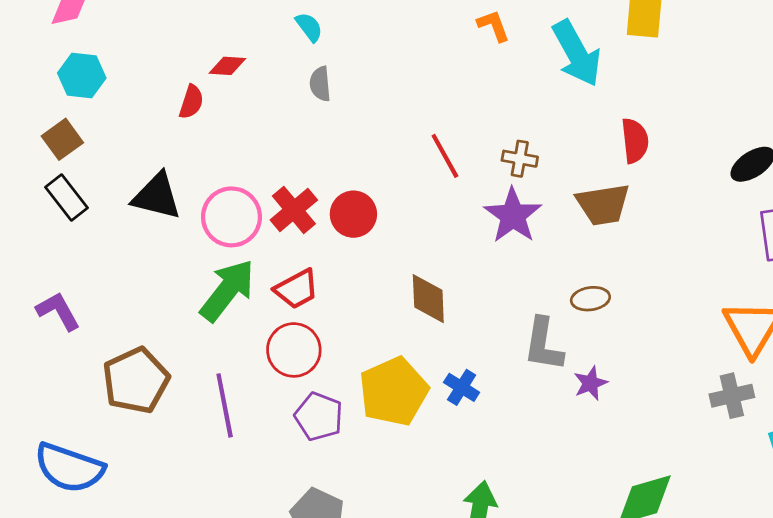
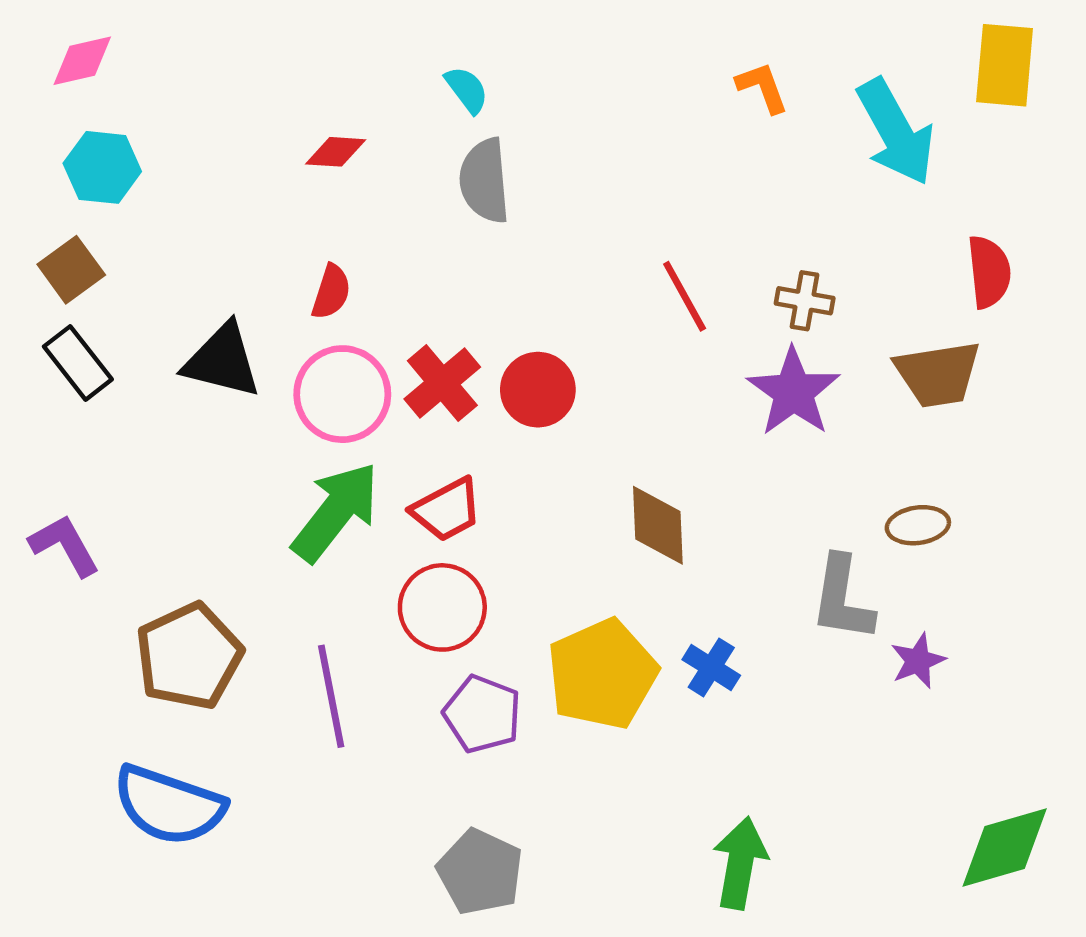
gray semicircle: (320, 84) -> (485, 181), size x1.5
red semicircle: (191, 102) -> (331, 292), moved
blue semicircle: (69, 468) -> (169, 805), moved

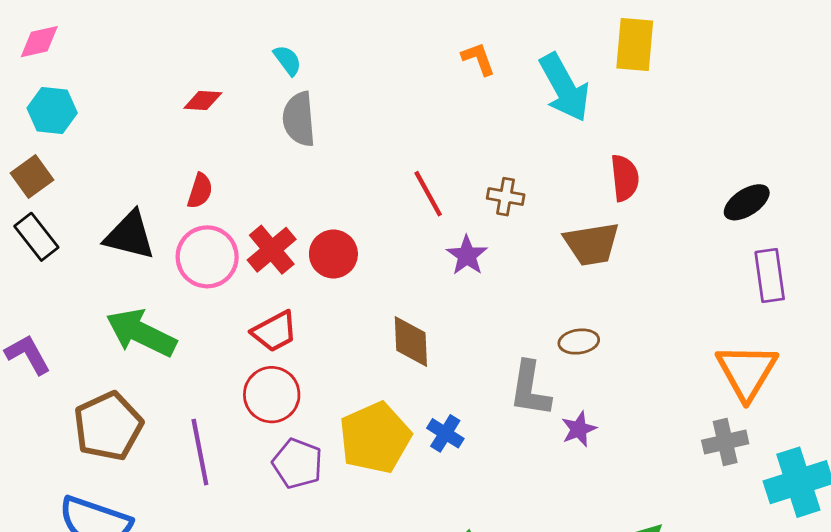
purple star: (793, 392) -> (467, 255), moved, size x0.7
green arrow: (336, 512) -> (141, 333), moved, turned -102

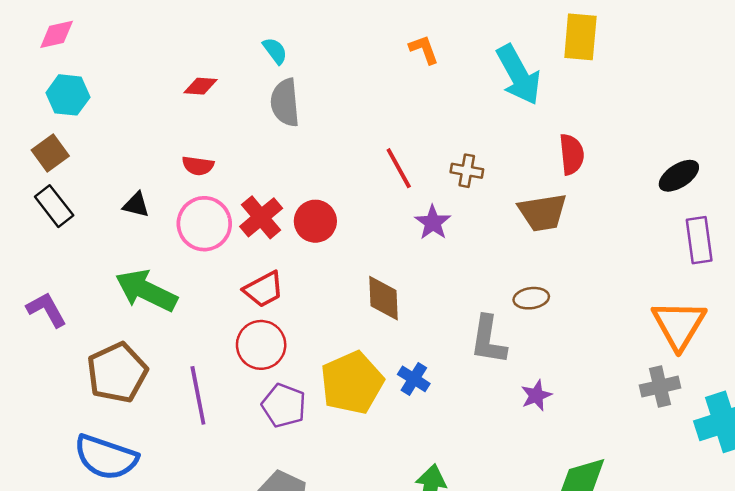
orange L-shape: (478, 59) -> (424, 50), moved
red semicircle: (200, 191) -> (198, 166), turned 80
black triangle: (130, 235) -> (136, 205), size x0.6
purple star: (579, 429) -> (536, 395), moved

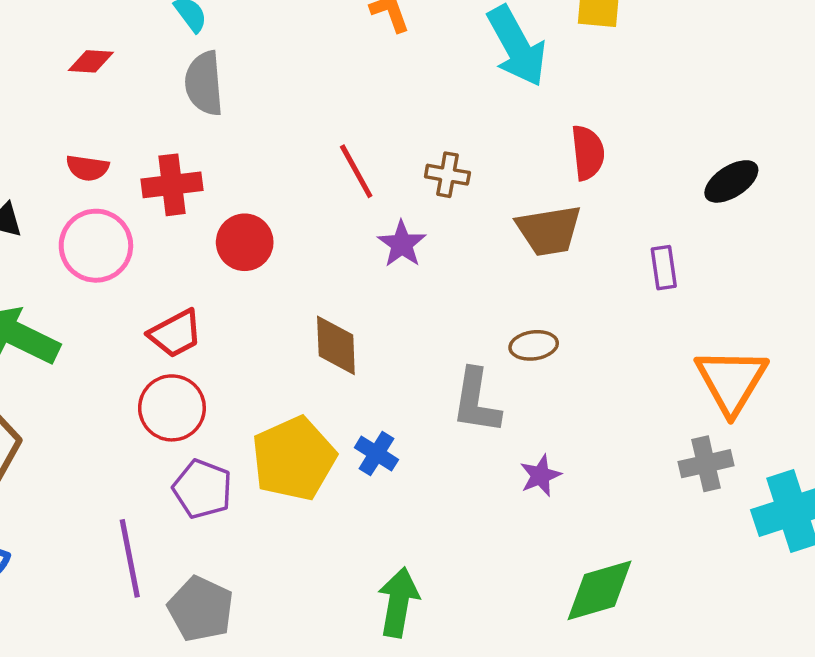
red cross: (261, 217) -> (172, 185), moved, turned 33
purple rectangle: (699, 240) -> (664, 268), moved, size x0.7
purple line: (198, 395) -> (130, 558), moved

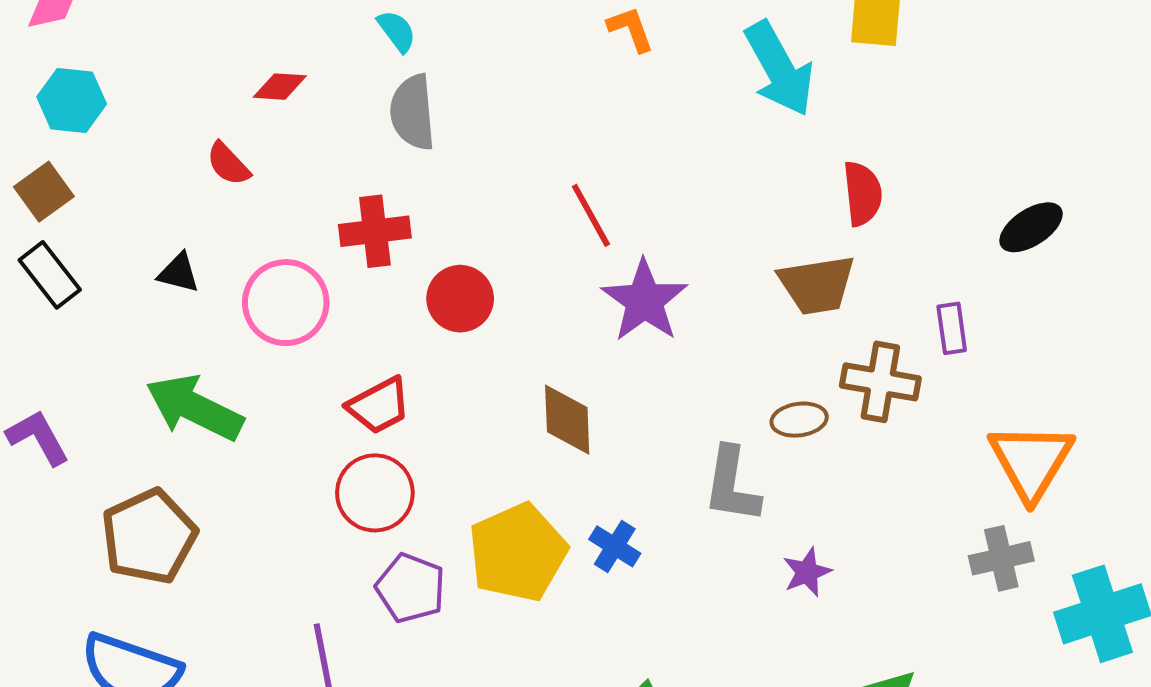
red semicircle: (87, 168) -> (228, 164), moved, turned 39
brown cross: (447, 175) -> (880, 382), moved, size x1.5
purple star: (402, 244) -> (644, 301), size x1.5

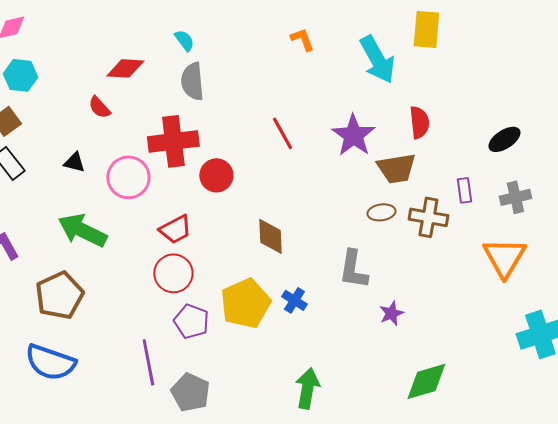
red diamond: (280, 87) -> (125, 68), size x1.4
red cross: (375, 231) -> (173, 141), size x1.4
purple star: (644, 301) -> (353, 135), moved
brown ellipse: (799, 420) -> (381, 212), moved
gray cross: (1001, 558) -> (515, 197), moved

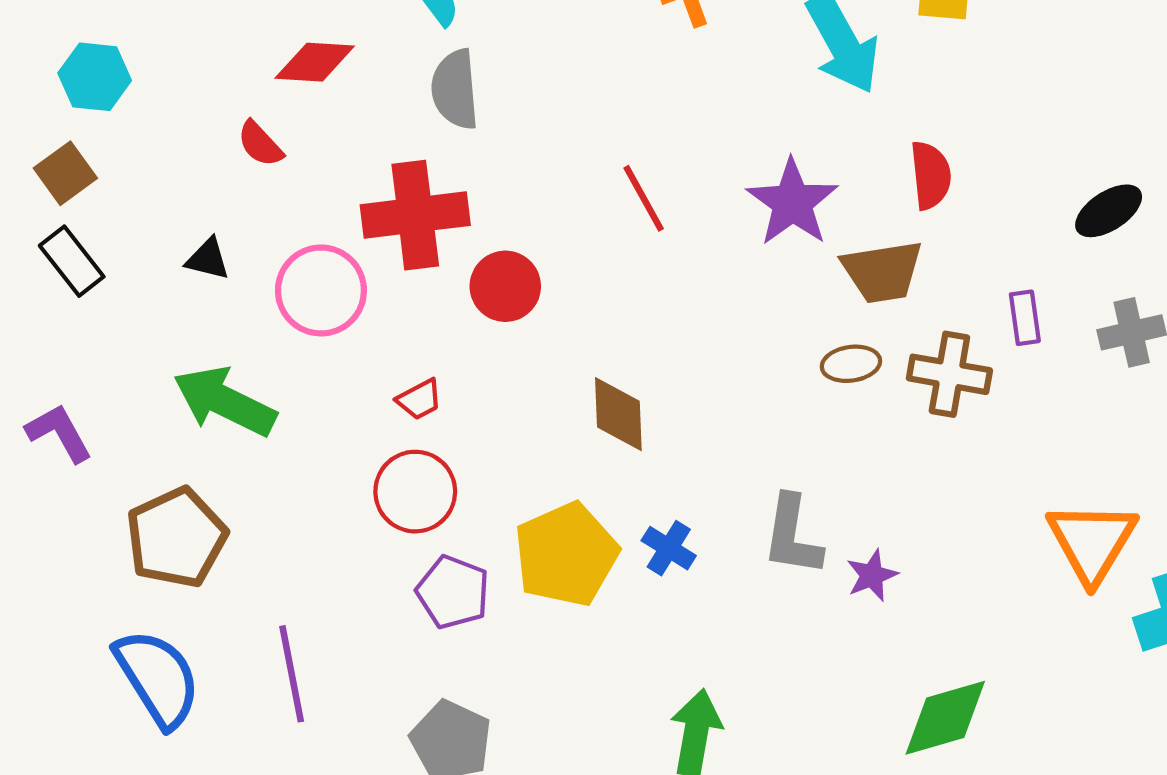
red trapezoid: (175, 229) -> (419, 399), size x0.7
orange triangle: (504, 257) -> (1092, 542), moved
gray L-shape: (353, 269) -> (792, 536), moved
blue semicircle: (50, 362) -> (158, 678), turned -141
purple line: (148, 362) -> (292, 674), moved

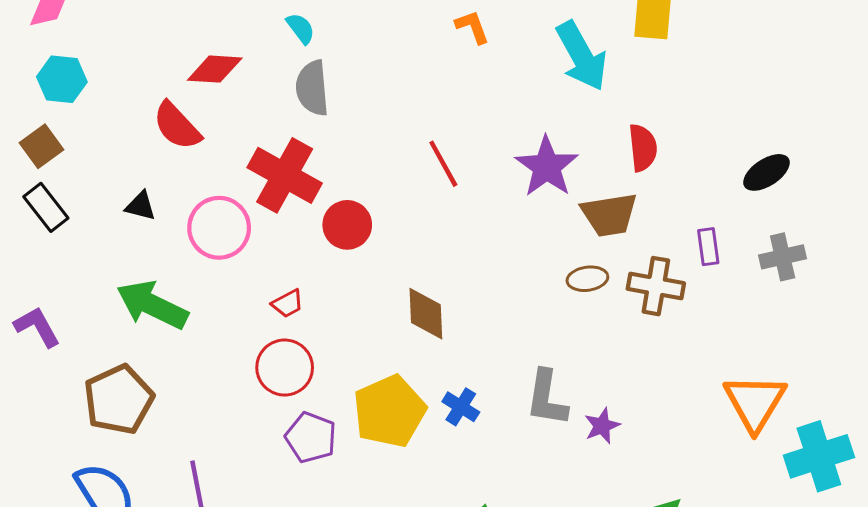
red semicircle: (260, 144) -> (177, 126), size x1.5
red cross: (415, 215) -> (285, 175), turned 36

